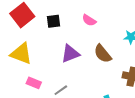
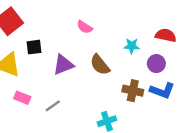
black square: (54, 21) -> (34, 47), moved

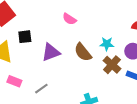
cyan star: (132, 46) -> (107, 44), moved
brown cross: (133, 91) -> (112, 65), moved, turned 30

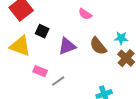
black square: (25, 37) -> (42, 31), turned 32
pink rectangle: (14, 81) -> (40, 71), moved

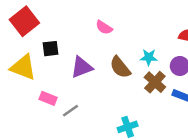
black square: (42, 31) -> (51, 49), turned -32

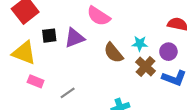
pink semicircle: (104, 27) -> (99, 16), size x1.5
purple triangle: (82, 67) -> (74, 38), moved
pink rectangle: (48, 98) -> (36, 81), moved

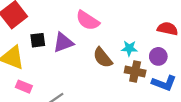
brown cross: (146, 67) -> (135, 71), turned -30

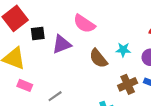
black square: (38, 40) -> (38, 33), moved
brown cross: (135, 71) -> (128, 84), moved, turned -36

